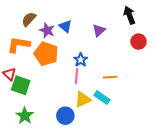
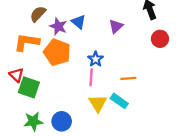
yellow triangle: (83, 99) -> (98, 103), turned -36
green star: (25, 116) -> (33, 121), turned 30
blue circle: (65, 116) -> (62, 121), moved

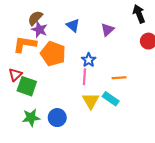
purple star: (58, 26) -> (39, 30), moved
red triangle: (16, 75) -> (15, 75), turned 32

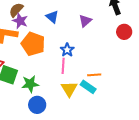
orange line: (119, 78) -> (94, 75), moved
green star: (31, 118) -> (30, 84), moved

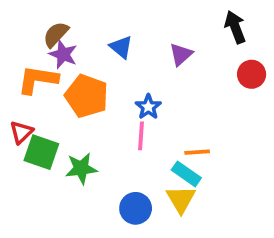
yellow triangle: (69, 89) -> (181, 199), moved
blue circle: (37, 105) -> (136, 208), moved

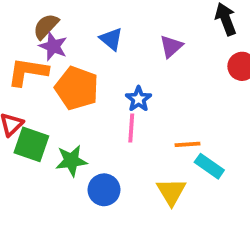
cyan rectangle: (186, 174) -> (209, 166), moved
blue circle: (136, 208) -> (104, 190), moved

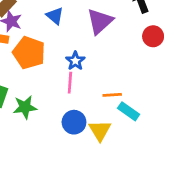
purple triangle: (171, 46) -> (100, 21), size x1.5
blue circle: (104, 190) -> (74, 122), moved

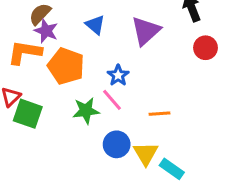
pink line: (70, 83) -> (112, 100), turned -45
green star: (25, 107) -> (86, 111), moved
cyan rectangle: (129, 111) -> (172, 169), moved

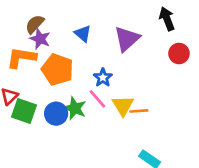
green star: (86, 111) -> (75, 108), turned 30
blue circle: (117, 144) -> (56, 114), moved
yellow triangle: (146, 154) -> (123, 106), moved

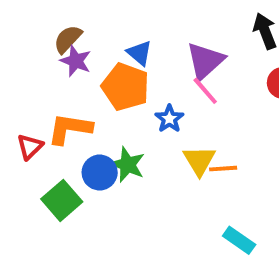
orange L-shape: (21, 58) -> (70, 129), moved
orange pentagon: (57, 70) -> (126, 87), moved
pink line: (97, 99) -> (205, 91), moved
green square: (24, 111) -> (62, 200), moved, turned 30

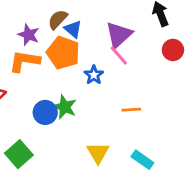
brown semicircle: (68, 39) -> (58, 19), moved
orange L-shape: (70, 129) -> (24, 61), moved
yellow triangle: (199, 161) -> (98, 153), moved
green square: (62, 200) -> (19, 154), moved

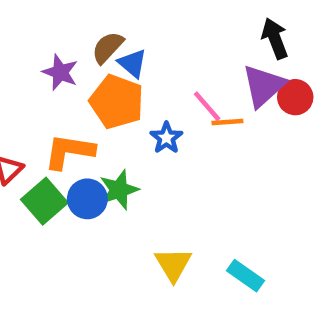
purple triangle: (119, 35) -> (264, 86), moved
orange L-shape: (24, 61) -> (69, 151), moved
green star: (65, 107) -> (119, 190), turned 30
orange line: (131, 110) -> (227, 122), moved
green square: (19, 154) -> (44, 201), moved

